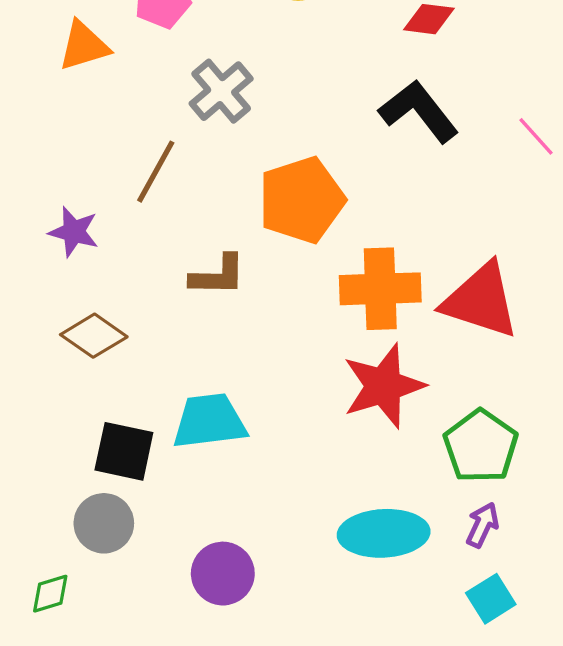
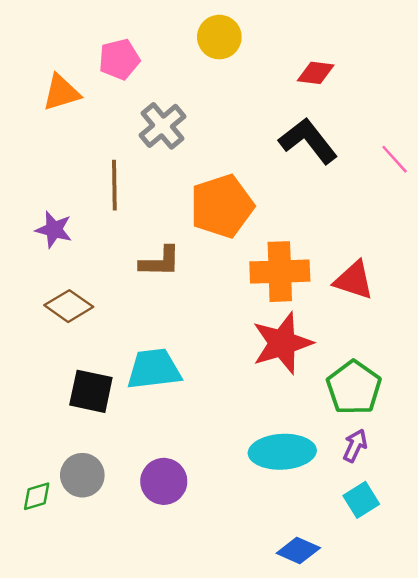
brown line: (156, 172) -> (114, 185), turned -30
red triangle: (481, 301) -> (354, 280), size x0.7
gray circle: (104, 523) -> (82, 475), moved

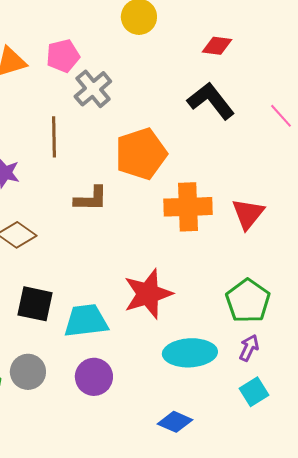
pink pentagon: (119, 59) -> (63, 56), moved
red triangle: (354, 280) -> (248, 214), turned 51
red star: (282, 343) -> (148, 294), moved
cyan trapezoid: (154, 369) -> (86, 321), moved
blue diamond: (298, 550) -> (175, 422), moved

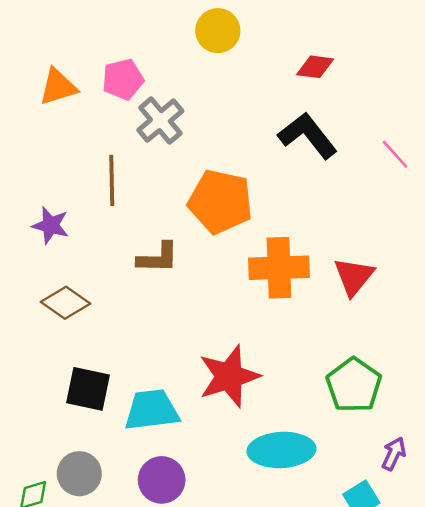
orange pentagon: (141, 154) -> (220, 202), turned 30
purple arrow: (249, 348) -> (394, 454), moved

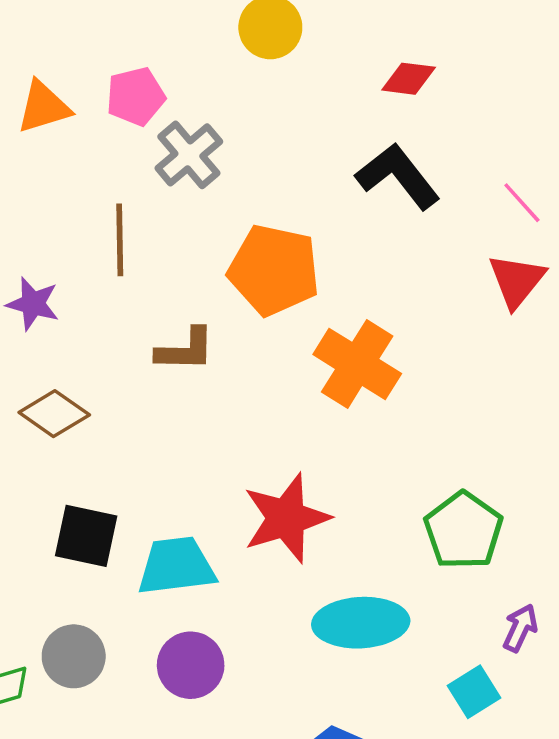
orange cross: (279, 268) -> (357, 364), turned 34
red triangle: (354, 277) -> (517, 281), moved

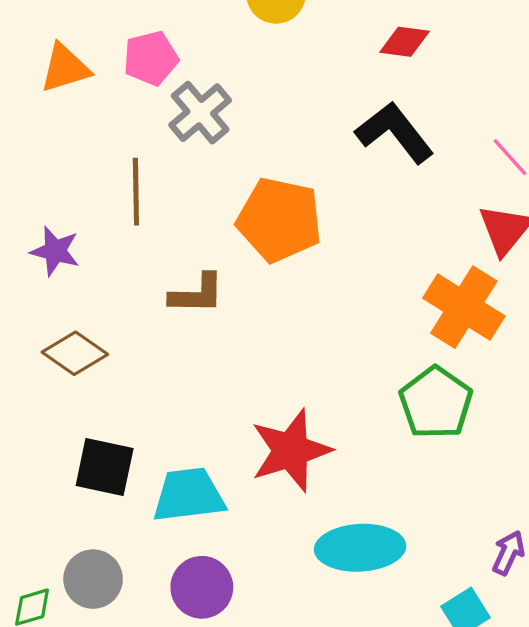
orange cross: (357, 364) -> (464, 307), moved
green pentagon: (463, 531) -> (436, 403), moved

